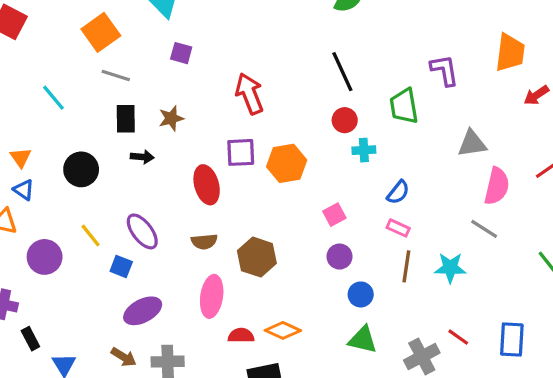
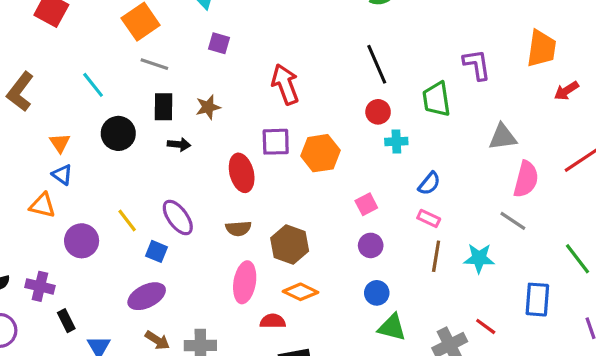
black circle: (81, 169) -> (118, 133), moved
blue circle: (361, 294) -> (377, 293), moved
purple ellipse: (143, 311) -> (147, 296), moved
orange diamond: (283, 330) -> (301, 292), moved
blue rectangle: (512, 339) -> (537, 300), moved

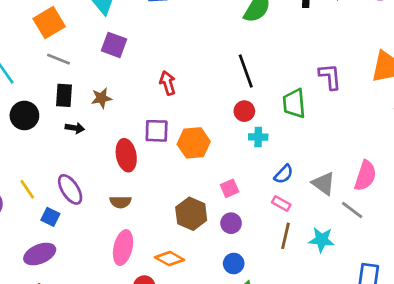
purple square: (219, 43) -> (114, 45), size x1.4
red arrow: (285, 84) -> (168, 83), size x0.7
gray triangle: (503, 137) -> (324, 184), moved, turned 40
brown hexagon: (290, 245) -> (191, 214), moved

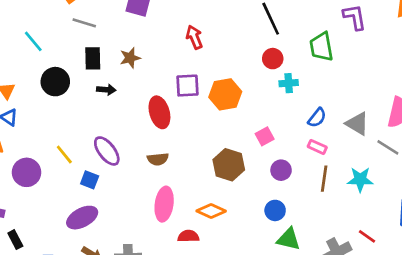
purple circle: (231, 223) -> (281, 170), moved

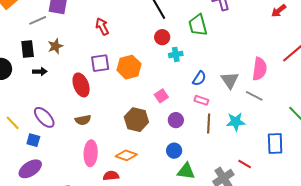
gray line: (84, 23) -> (38, 20), moved, turned -36
gray triangle: (357, 124) -> (230, 80), turned 30

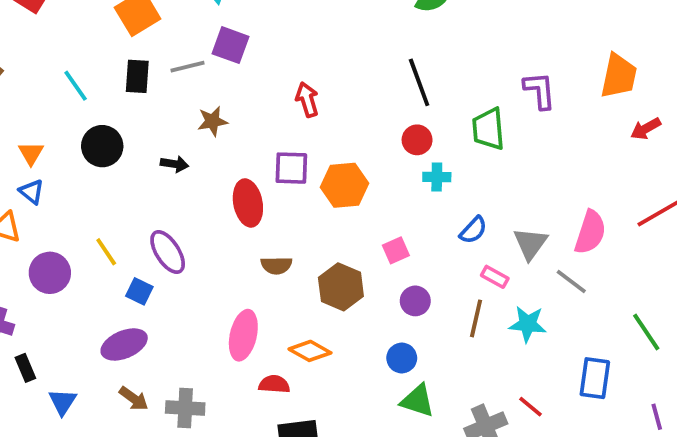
black rectangle: (28, 49) -> (137, 76), moved
pink rectangle: (201, 100) -> (495, 277), moved
brown semicircle: (83, 120) -> (276, 265), moved

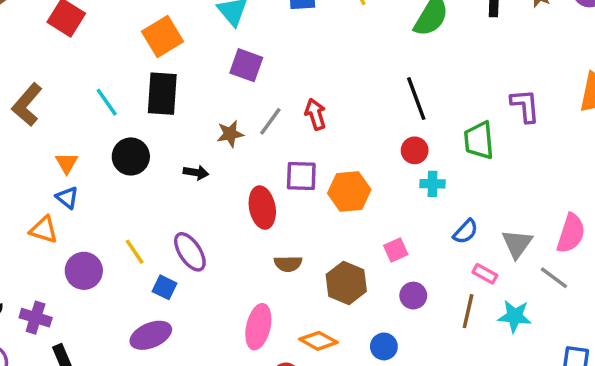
gray line: (187, 67) -> (270, 121), moved, turned -40
black rectangle: (137, 76) -> (162, 94), size x1.4
blue circle: (402, 358) -> (384, 346), moved

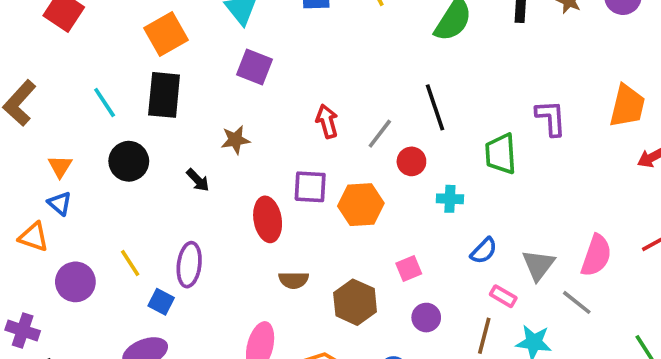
gray line: (270, 121) -> (380, 134), moved
red circle: (415, 150) -> (411, 161), moved
black arrow: (196, 172) -> (198, 180), turned 35
purple ellipse: (190, 252) -> (189, 265), turned 39

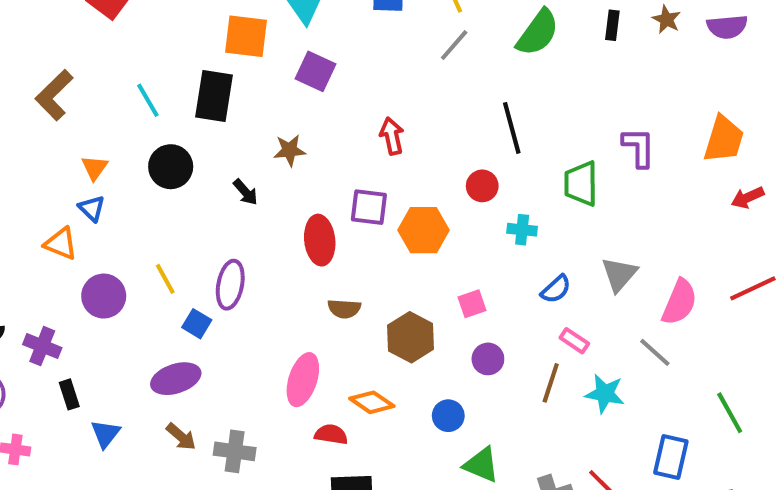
orange square: (166, 34) -> (246, 36), moved, turned 33
gray line: (380, 134) -> (454, 45), moved
gray triangle: (538, 265) -> (619, 274), moved

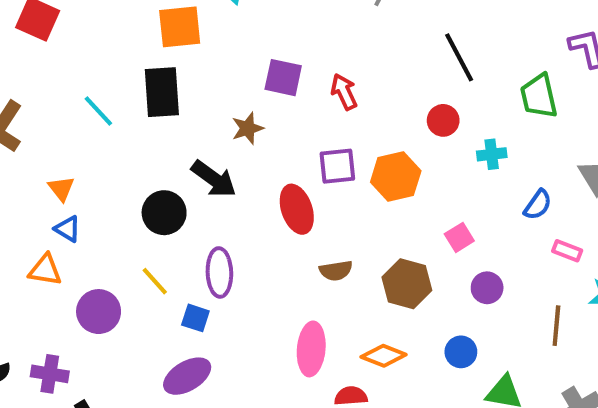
purple square: (316, 71) -> (283, 78), moved
black circle: (171, 167) -> (164, 213), moved
black arrow: (246, 192) -> (214, 179), size x1.6
brown line: (551, 383) -> (556, 326), moved

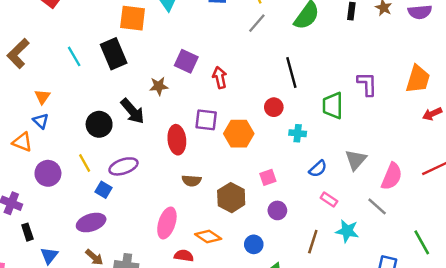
black rectangle: (162, 92) -> (114, 54), turned -32
purple ellipse: (219, 272) -> (123, 166), turned 60

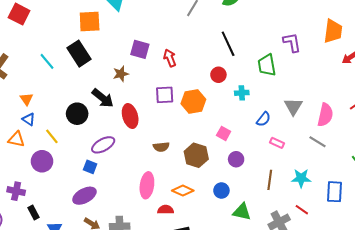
red ellipse: (177, 140) -> (130, 116), moved
yellow line: (85, 163) -> (52, 136), moved
pink square: (268, 177) -> (224, 133), turned -32
cyan star: (347, 231) -> (301, 178), moved

